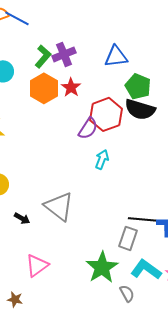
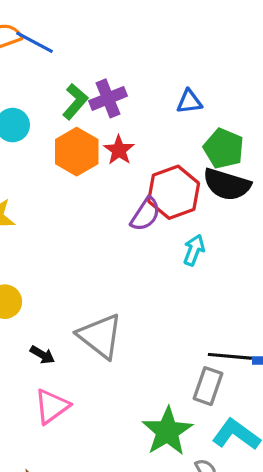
blue triangle: (116, 56) -> (189, 102), size x0.7
cyan arrow: (102, 159) -> (194, 250), moved
pink triangle: (37, 265) -> (52, 406), moved

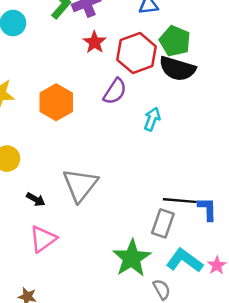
orange hexagon: (77, 152) -> (56, 102), moved
red hexagon: (174, 192) -> (137, 53), moved
gray triangle: (100, 336) -> (80, 185), turned 30

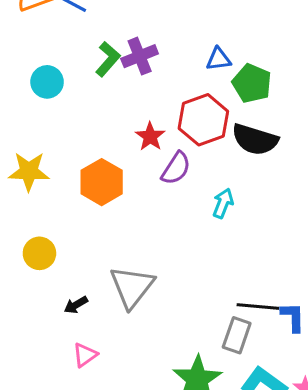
green pentagon: (175, 41) -> (252, 83), moved
red star: (95, 42) -> (150, 137), moved
black arrow: (36, 199) -> (76, 305), turned 120
pink triangle: (43, 239) -> (85, 355), size x0.7

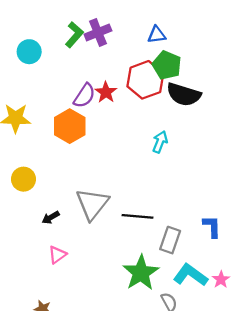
green pentagon: (252, 83) -> (167, 65), moved
purple semicircle: (176, 168) -> (84, 96), moved
black line: (258, 306) -> (137, 216), moved

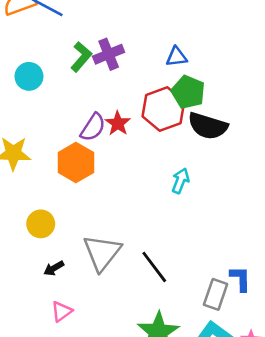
yellow circle: (23, 179) -> (41, 224), moved
black line: (137, 216) -> (154, 267), turned 48
gray rectangle: (170, 240) -> (216, 294), moved

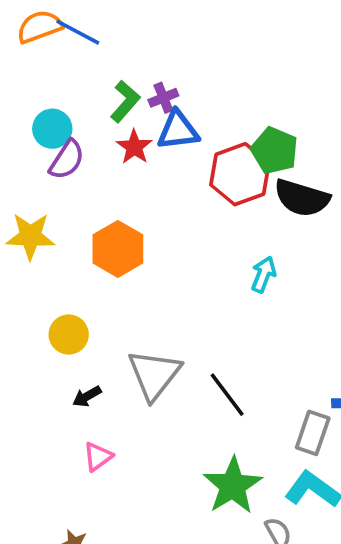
purple cross: (109, 54) -> (163, 98), size x0.7
blue triangle: (176, 57) -> (178, 131), moved, size x1.4
red star: (118, 123) -> (134, 147), moved
purple semicircle: (93, 127) -> (67, 160), moved

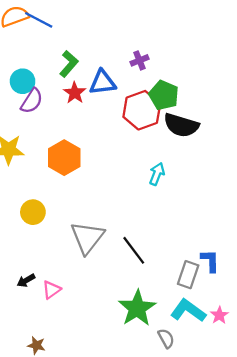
purple cross: (163, 98) -> (139, 60), moved
black arrow: (87, 396) -> (26, 280), moved

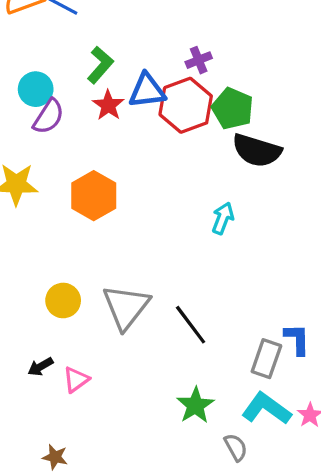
red hexagon: (142, 110) -> (186, 105), moved
yellow circle: (33, 212) -> (63, 300), moved
green star: (137, 308) -> (195, 405), size x0.7

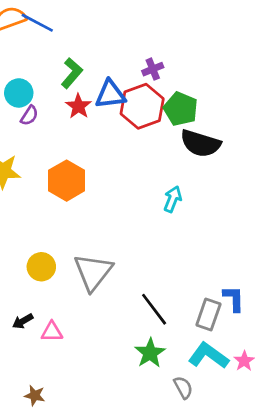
purple semicircle: (49, 117) -> (29, 116), size x0.7
black line: (191, 325) -> (154, 309), moved
pink triangle: (76, 380) -> (52, 332), turned 35

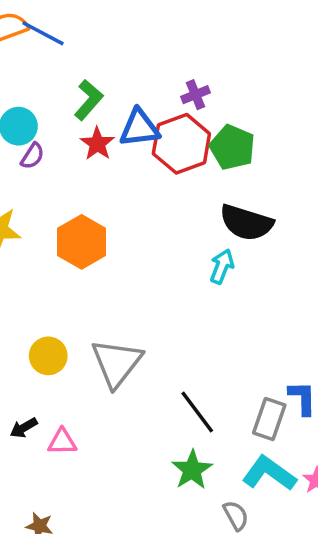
black semicircle: (200, 143) -> (246, 223), moved

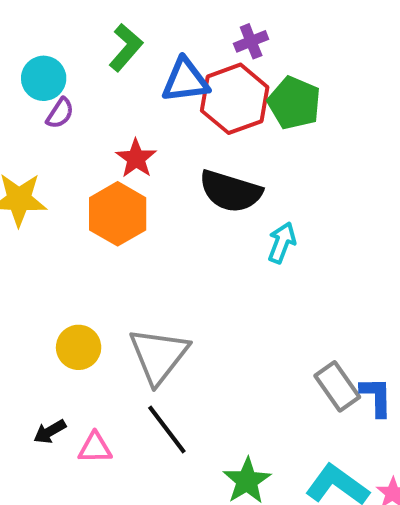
red star: (97, 144) -> (136, 158), moved
black semicircle: (246, 223) -> (231, 191), moved
black line: (197, 412) -> (167, 429), moved
gray rectangle: (269, 419) -> (337, 386), moved, turned -54

